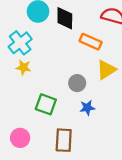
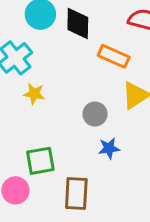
yellow star: (23, 67) -> (34, 94), moved
green square: (46, 104) -> (40, 161), moved, turned -30

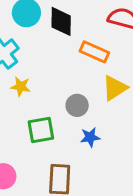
green square: (40, 161) -> (41, 130), moved

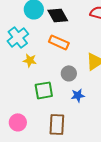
black diamond: (61, 21) -> (58, 15), turned -30
orange rectangle: (94, 52) -> (59, 42), moved

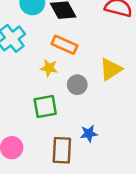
yellow star: (30, 60) -> (49, 68), moved
blue star: (78, 95) -> (89, 134), moved

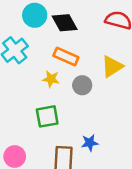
yellow triangle: (111, 69) -> (112, 66), moved
gray circle: (77, 85) -> (82, 85), moved

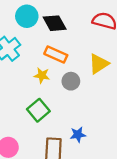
green square: (47, 116) -> (38, 110), turned -30

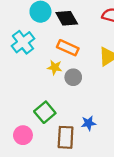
gray circle: (71, 81) -> (73, 77), moved
green square: (38, 110) -> (45, 112), moved

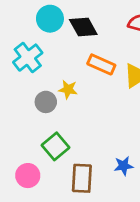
orange rectangle: (68, 48) -> (101, 64), moved
gray circle: (73, 77) -> (46, 102), moved
blue star: (89, 123) -> (124, 166), moved

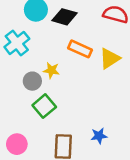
black diamond: (83, 27) -> (64, 17), turned -45
green square: (56, 146) -> (44, 106), moved

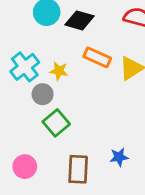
cyan cross: (17, 43) -> (25, 67), moved
yellow star: (51, 70) -> (59, 71), moved

